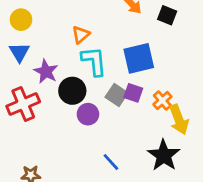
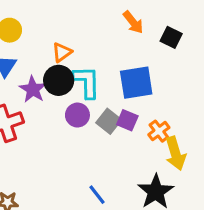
orange triangle: (81, 35) -> (62, 52), moved
black circle: (72, 91) -> (59, 80), moved
purple circle: (88, 114) -> (77, 115), moved

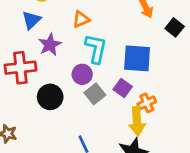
black circle: (59, 80) -> (50, 97), moved
gray square: (109, 121) -> (95, 94), moved
yellow arrow: (175, 153) -> (137, 121), moved

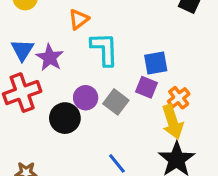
blue triangle: (31, 20) -> (22, 50), moved
blue square: (137, 58) -> (156, 63), moved, size x0.7
purple circle: (82, 74) -> (86, 98), moved

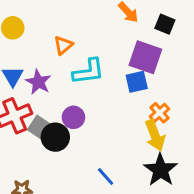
cyan L-shape: (104, 49) -> (88, 71), turned 88
purple square: (146, 87) -> (145, 57), moved, size x1.6
gray square: (116, 102) -> (39, 127), moved

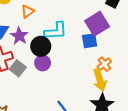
orange triangle: (63, 45) -> (28, 11), moved
purple square: (145, 57) -> (97, 24), turned 35
black circle: (55, 137) -> (41, 46), moved

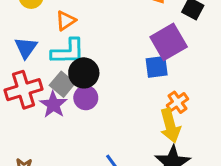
cyan L-shape: (56, 31) -> (68, 52), moved
purple star: (19, 36) -> (53, 105), moved
gray square: (18, 68) -> (62, 84), moved

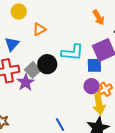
cyan L-shape: (68, 52) -> (72, 52), moved
purple circle: (86, 98) -> (92, 86), moved

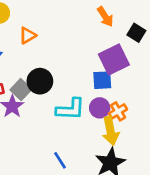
cyan L-shape: (72, 52) -> (70, 109), moved

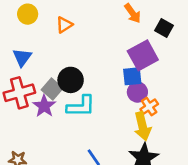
orange triangle: (27, 36) -> (64, 25), moved
purple circle: (100, 108) -> (137, 92), moved
cyan L-shape: (70, 109) -> (81, 106), moved

